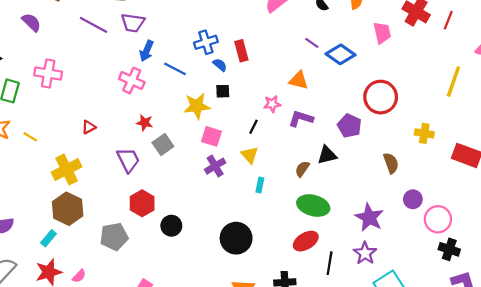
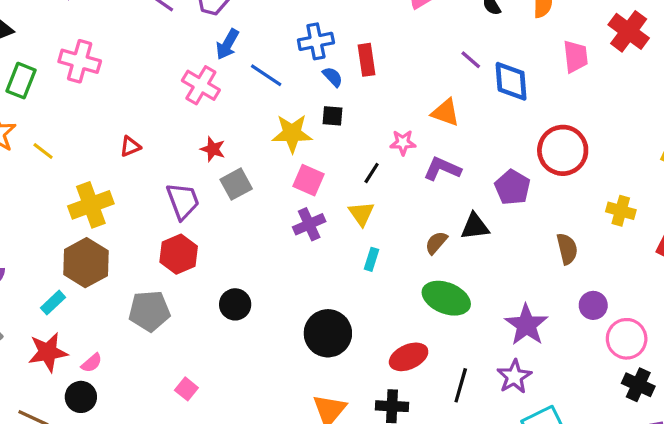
blue diamond: (340, 54) -> (511, 81), turned 44
red hexagon: (142, 203) -> (179, 254), moved
red ellipse: (306, 241) -> (409, 357), moved

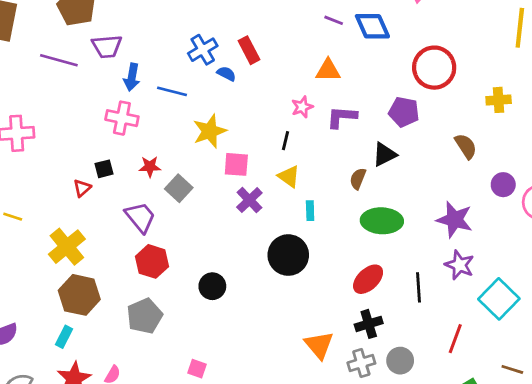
black square: (332, 116) -> (104, 169), moved
black circle: (328, 333) -> (288, 255), moved

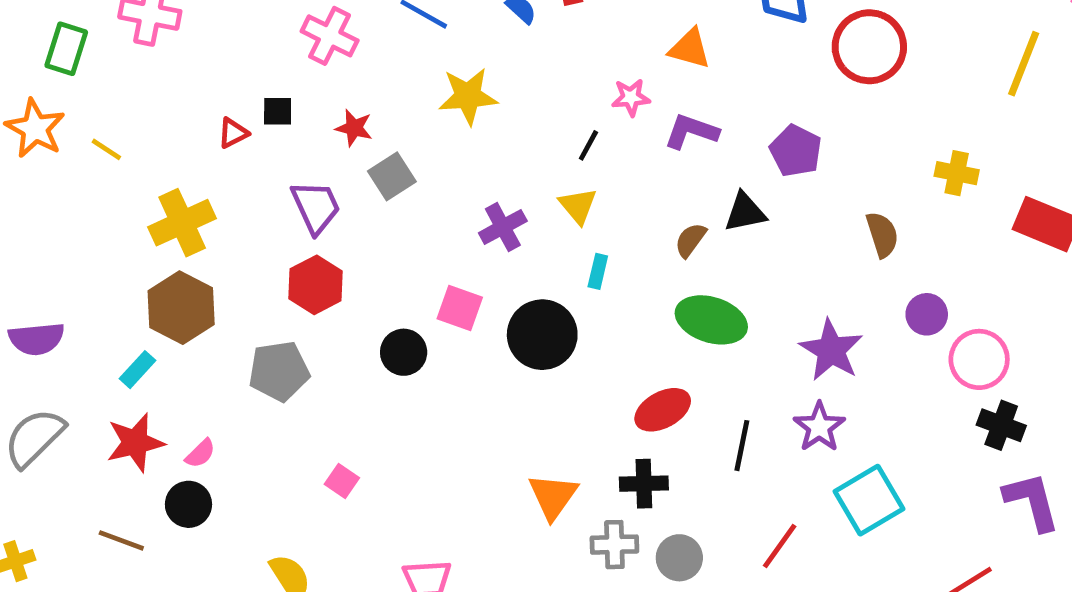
red circle: (434, 68) -> (869, 47), moved
pink square: (236, 164) -> (460, 308), moved

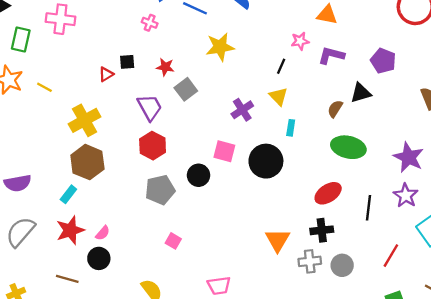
pink cross: (330, 36) -> (150, 23), size x0.6
gray pentagon: (279, 371) -> (160, 190), moved

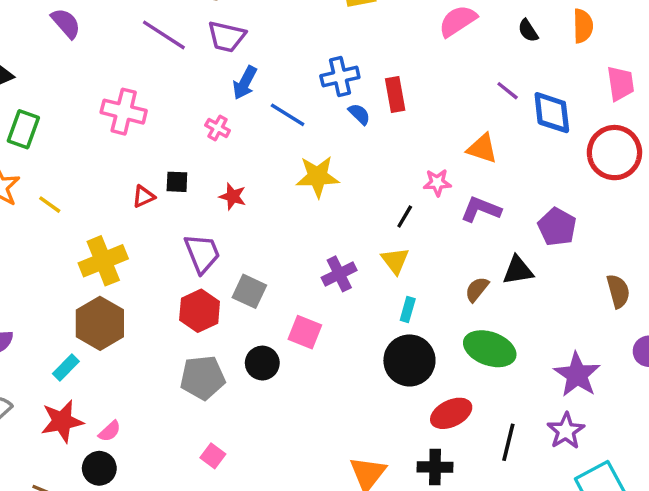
pink cross: (60, 19) -> (124, 112), moved
gray square: (186, 89) -> (249, 291), moved, turned -35
black circle: (266, 161) -> (409, 360), moved

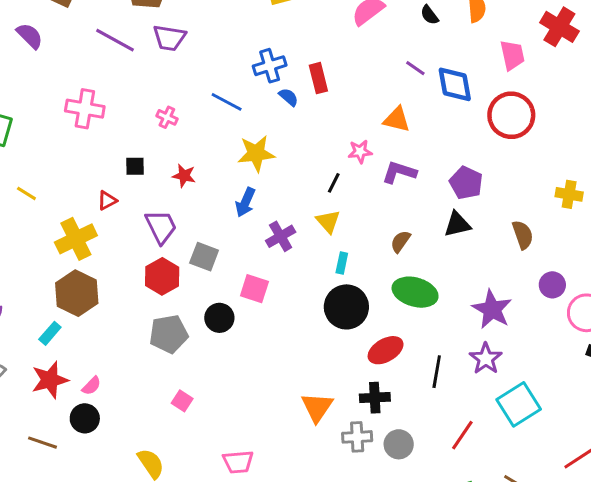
blue arrow: (245, 83) -> (245, 202), moved
red triangle: (144, 196) -> (107, 200), moved
black triangle: (518, 270) -> (457, 224), moved

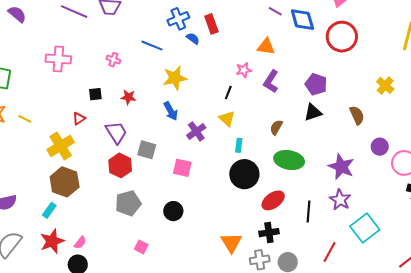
purple L-shape: (399, 172) -> (271, 81), turned -70
yellow cross: (569, 194) -> (385, 85), turned 36
blue arrow: (245, 202) -> (171, 111), turned -48
black circle: (219, 318) -> (173, 211), moved

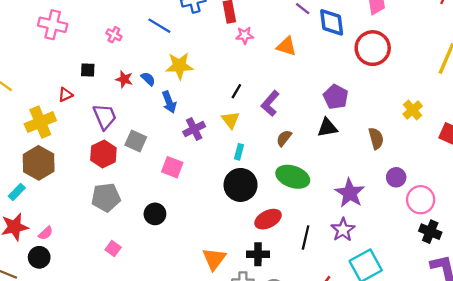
blue semicircle: (193, 38) -> (148, 79), moved
pink star: (244, 70) -> (245, 35), moved
purple L-shape: (271, 81) -> (270, 103), moved

